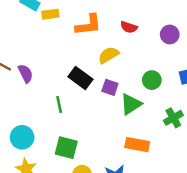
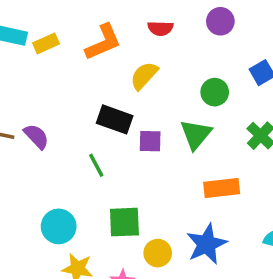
purple square: (110, 87) -> (150, 141), moved

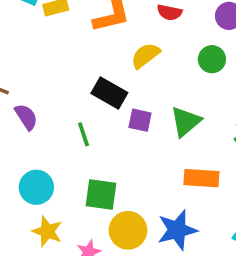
green circle: (215, 92) -> (212, 59), moved
purple semicircle: (36, 136) -> (26, 117), moved
yellow circle: (158, 253) -> (128, 230), size x1.4

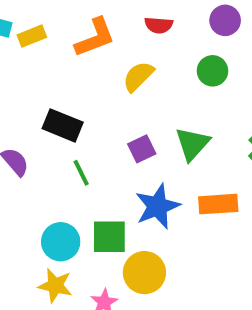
black rectangle: (109, 93) -> (63, 125), moved
purple square: (140, 120) -> (142, 149), turned -30
cyan circle: (36, 187) -> (61, 242), moved
blue star: (177, 230) -> (157, 206), moved

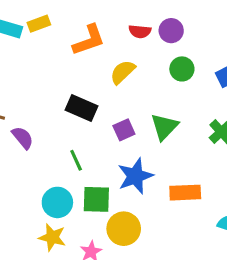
purple circle: (225, 20) -> (171, 31), moved
yellow rectangle: (32, 36) -> (39, 24), moved
black rectangle: (63, 125) -> (81, 108), moved
green line: (81, 173) -> (76, 160), moved
orange rectangle: (218, 204) -> (185, 193), moved

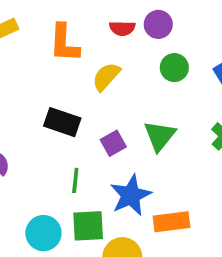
orange L-shape: (89, 40) -> (64, 43), turned 117
green line: (76, 160) -> (75, 180), moved, turned 35
orange rectangle: (185, 193) -> (172, 222), moved

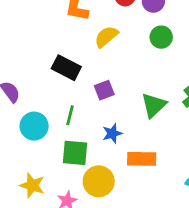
green triangle: (160, 136) -> (154, 105), moved
blue star: (131, 195) -> (112, 133), size x0.6
cyan circle: (43, 233) -> (34, 126), moved

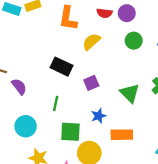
green triangle: (154, 105) -> (130, 93), turned -30
green line: (70, 115) -> (56, 104), moved
cyan circle: (34, 126) -> (26, 126), moved

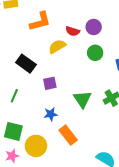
red semicircle: (104, 13) -> (73, 31), moved
orange L-shape: (68, 18) -> (40, 22), turned -125
green square: (70, 132) -> (13, 131), moved
orange rectangle: (122, 135) -> (68, 135), turned 42

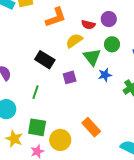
green triangle: (82, 99) -> (92, 57), moved
blue star: (51, 114) -> (105, 75), moved

